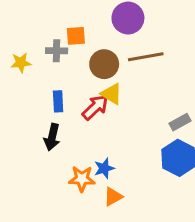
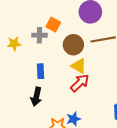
orange square: (76, 36) -> (53, 25), turned 32
red arrow: (95, 107) -> (80, 83), moved

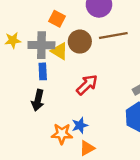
gray cross: (39, 35) -> (41, 45), moved, size x1.5
yellow triangle: (79, 66) -> (59, 51), moved

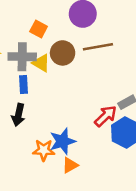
red arrow: (87, 85) -> (105, 116), moved
blue star: (80, 125) -> (63, 141), size x1.5

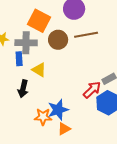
orange square: (39, 29) -> (39, 21), size x1.6
yellow triangle: (41, 63) -> (39, 70), moved
blue rectangle: (23, 84) -> (19, 59), moved

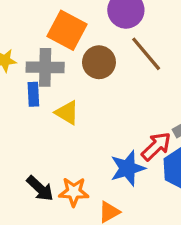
brown line: (86, 35) -> (146, 54), turned 60
black arrow: (23, 89) -> (40, 188), moved, turned -60
blue star: (58, 110) -> (128, 168), moved

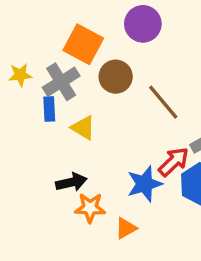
brown line: (146, 54) -> (163, 102), moved
gray cross: (45, 67) -> (61, 82), turned -33
black arrow: (40, 188) -> (71, 182), moved, turned -56

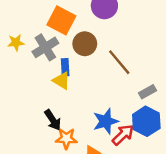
blue rectangle: (49, 109) -> (65, 67), moved
red arrow: (174, 162) -> (123, 135), moved
black arrow: (71, 182) -> (53, 120), turned 70

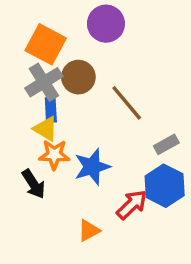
gray cross: (45, 47) -> (44, 82), moved
blue star: (106, 121) -> (92, 167), moved
orange star: (66, 138) -> (54, 155), moved

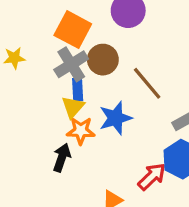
yellow triangle: (46, 129) -> (73, 107), turned 40
blue star: (92, 167) -> (115, 118), moved
black arrow: (34, 184) -> (62, 158), turned -128

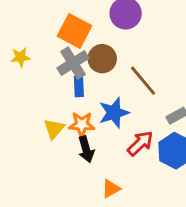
yellow triangle: (73, 107) -> (54, 129), moved
black arrow: (62, 158) -> (86, 149), moved, turned 145
red arrow: (152, 177) -> (140, 143), moved

